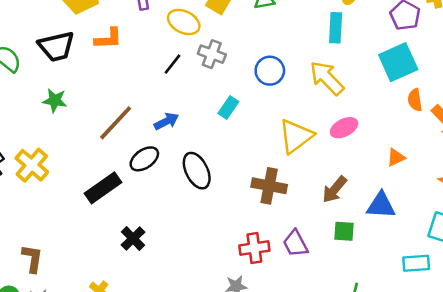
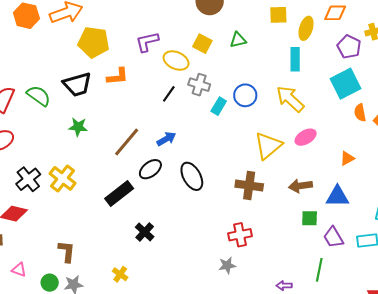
cyan rectangle: (228, 107) -> (219, 106), moved
brown arrow: (335, 189) -> (300, 186), turned 45
purple trapezoid: (295, 244) -> (333, 237), moved

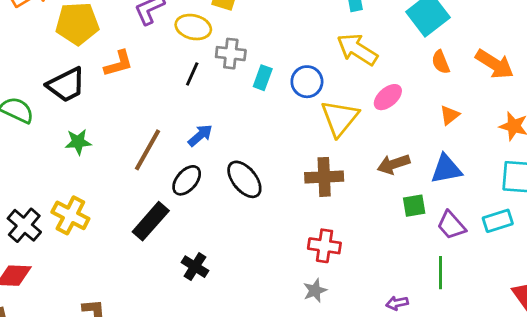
blue circle: (245, 95) -> (307, 82), moved
orange semicircle: (360, 113) -> (441, 62), moved
red cross: (240, 235) -> (324, 246), turned 30

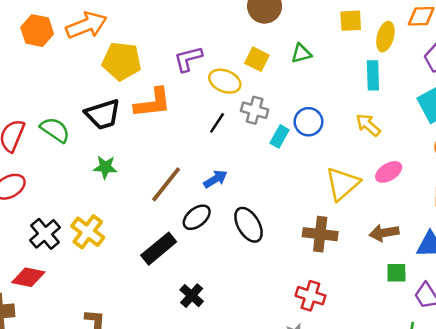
yellow arrow: (357, 49) -> (368, 125), size x0.7
orange L-shape: (119, 64) -> (153, 103), size x1.4
blue circle: (307, 82) -> (308, 122), moved

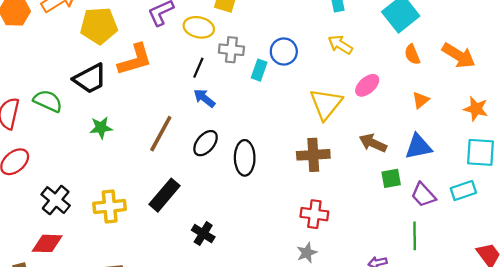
blue arrow: (215, 179) -> (204, 98), moved, turned -100
black ellipse: (197, 217) -> (206, 143), moved
black ellipse: (249, 225) -> (245, 158), turned 40
yellow cross: (88, 232) -> (110, 206), moved, turned -32
brown arrow: (384, 233) -> (373, 143), turned 44

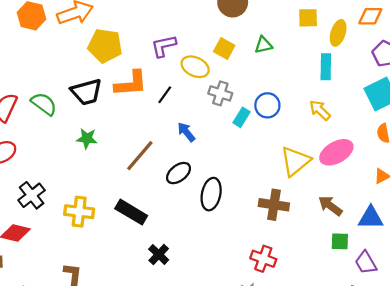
black line: (198, 68) -> (165, 95), moved
pink ellipse: (367, 85) -> (336, 152), size x1.4
black rectangle: (164, 195) -> (131, 212), turned 68

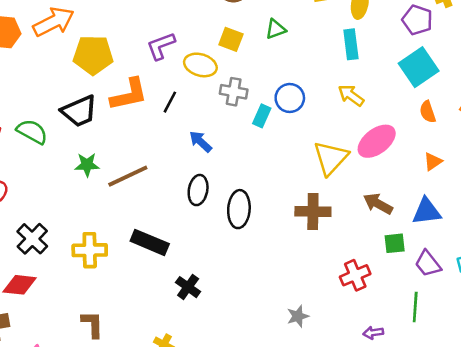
brown line: (140, 156) -> (128, 176), moved, turned 32
black ellipse: (179, 173) -> (198, 190), turned -35
red cross: (263, 259) -> (355, 275), moved, turned -35

